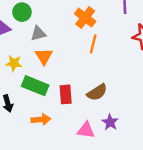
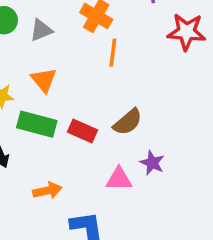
gray triangle: (38, 33) -> (41, 30), moved
red rectangle: (66, 94) -> (83, 131), turned -54
orange arrow: (41, 119) -> (47, 191), moved

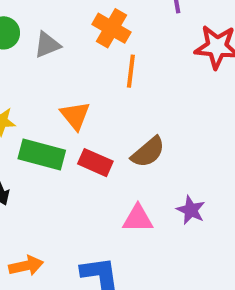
orange triangle: (44, 80) -> (75, 116), moved
purple star: (152, 163) -> (191, 210), moved
orange arrow: (47, 191) -> (26, 266), moved

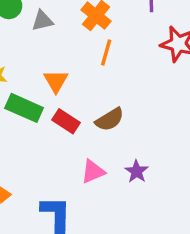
pink triangle: (138, 219) -> (93, 171), turned -32

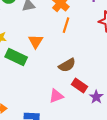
red rectangle: (66, 121) -> (80, 86), moved
purple star: (137, 171) -> (96, 97), moved

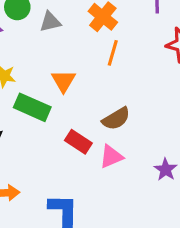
red rectangle: (80, 86) -> (78, 142), moved
pink triangle: (56, 96) -> (111, 156), moved

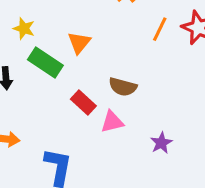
orange line: (113, 53) -> (160, 29), moved
brown semicircle: (116, 119) -> (123, 87), turned 36

